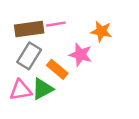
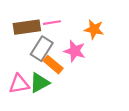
gray rectangle: (29, 56) -> (42, 49), moved

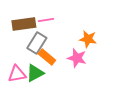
orange star: (94, 29) -> (88, 39), moved
pink star: (75, 51) -> (77, 58), moved

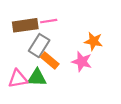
green triangle: (35, 73) -> (37, 78), turned 30

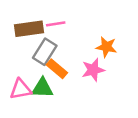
pink star: (82, 62) -> (93, 70), turned -30

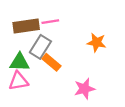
pink star: (93, 70) -> (84, 89), moved
green triangle: (42, 88) -> (20, 62), moved

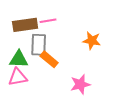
gray rectangle: (40, 47) -> (39, 45), turned -30

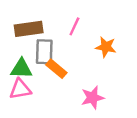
pink line: (48, 21) -> (74, 26), moved, turned -56

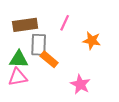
pink star: (93, 98) -> (80, 84), turned -30

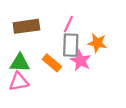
gray rectangle: (39, 45) -> (71, 45), moved
pink star: (80, 84) -> (81, 61), moved

